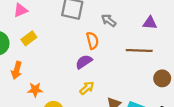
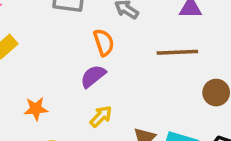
orange star: (35, 90) -> (36, 109), moved

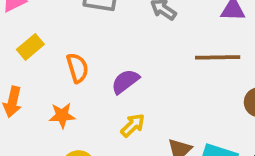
orange semicircle: (104, 42) -> (77, 68), moved

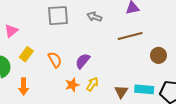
orange star: (62, 115) -> (72, 85), moved

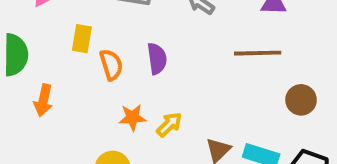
yellow rectangle: (26, 54) -> (82, 39), moved, turned -40
purple semicircle: (83, 61) -> (157, 59), moved, turned 119

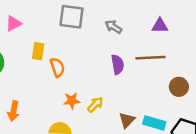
purple semicircle: (157, 59) -> (118, 64), moved
orange arrow: (43, 100) -> (13, 111), moved

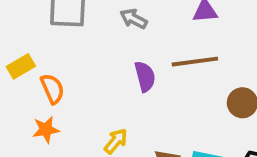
yellow rectangle: (38, 51) -> (21, 66), turned 56
orange star: (72, 101) -> (46, 130), moved

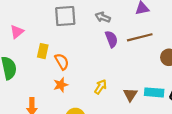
yellow rectangle: (21, 66) -> (43, 51), turned -40
purple semicircle: (145, 76) -> (111, 39), moved

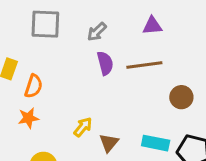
gray arrow: (103, 17) -> (97, 32), turned -72
orange semicircle: (62, 62) -> (34, 86), turned 42
brown triangle: (130, 95) -> (109, 143), moved

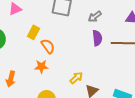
orange semicircle: (34, 86) -> (48, 46), turned -63

